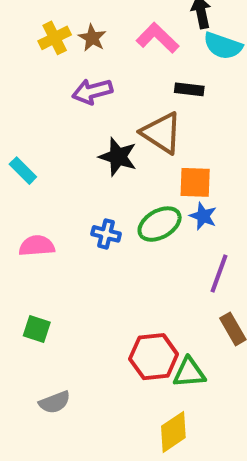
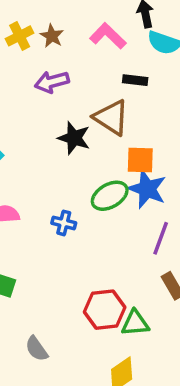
blue star: (203, 216) -> (147, 189), size x1.6
blue cross: (106, 234) -> (64, 223), moved
gray semicircle: (55, 402) -> (37, 349), moved, turned 76

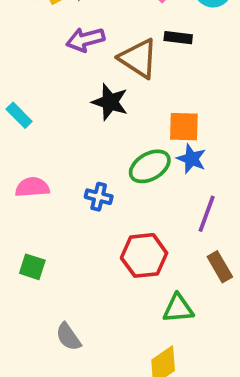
brown triangle: (111, 118) -> (138, 58), moved
blue star: (147, 189) -> (191, 159), size x0.7
red hexagon: (105, 310) -> (144, 255), moved

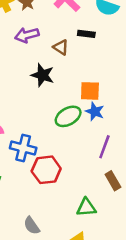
brown triangle: (138, 58) -> (61, 47), size x0.6
blue cross: (99, 197) -> (23, 148), moved, size x1.5
red hexagon: (144, 255) -> (46, 170), moved
gray semicircle: (68, 337) -> (32, 226), moved

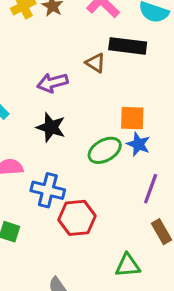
black rectangle: (86, 34) -> (128, 46), size x1.6
purple arrow: (27, 35) -> (52, 83), moved
black star: (43, 75) -> (51, 127), moved

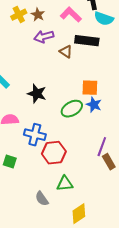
purple arrow: (52, 83) -> (44, 37), moved
purple line: (151, 189) -> (102, 147), moved
green triangle: (128, 265) -> (65, 184), moved

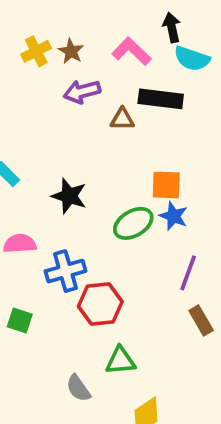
brown triangle: (66, 52) -> (122, 119), turned -32
blue cross: (35, 135) -> (66, 271), turned -30
purple line: (102, 147) -> (188, 273), moved

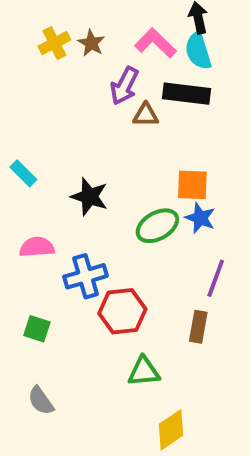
cyan semicircle: (192, 59) -> (198, 51), moved, turned 54
purple arrow: (82, 92) -> (124, 86), moved, turned -48
brown rectangle: (201, 320) -> (198, 327), moved, turned 40
gray semicircle: (78, 388) -> (41, 401), moved

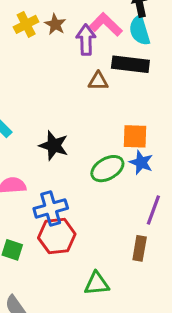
purple arrow: (124, 86) -> (86, 40), moved, turned 152
red hexagon: (122, 311) -> (57, 236), moved

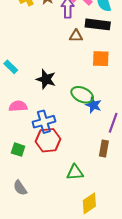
orange square: (135, 136) -> (101, 59), moved
blue star: (141, 162) -> (94, 105), moved
green ellipse: (107, 169) -> (82, 95), turned 55

